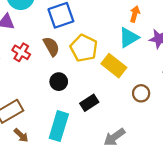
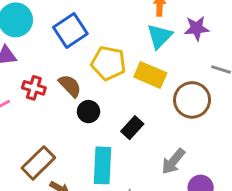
brown semicircle: (51, 47) -> (70, 86), moved
brown circle: (141, 93) -> (192, 100), size x1.6

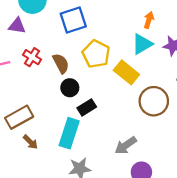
black rectangle: (132, 128) -> (87, 107), moved

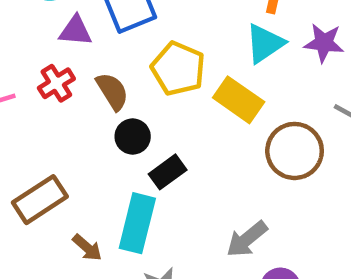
purple triangle: (17, 26) -> (75, 31), moved
red cross: (32, 57) -> (56, 83), turned 30
brown arrow: (30, 142) -> (87, 248), moved

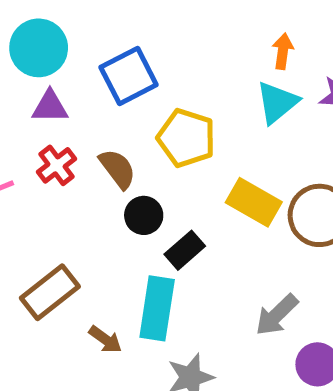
purple triangle: (75, 31) -> (50, 107), moved
yellow rectangle: (239, 100) -> (254, 202), moved

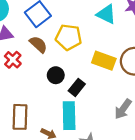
cyan triangle: (277, 103) -> (106, 14), turned -45
brown semicircle: (117, 169) -> (38, 44), moved
brown rectangle: (50, 292) -> (20, 117), turned -40

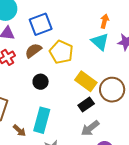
brown semicircle: (38, 44) -> (33, 51), turned -96
black rectangle: (77, 87) -> (86, 104), moved

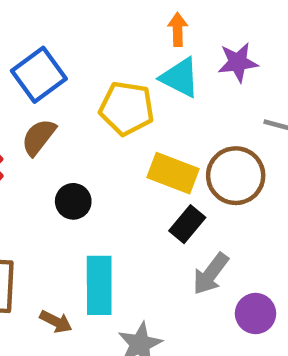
yellow pentagon: (61, 52) -> (127, 108), moved

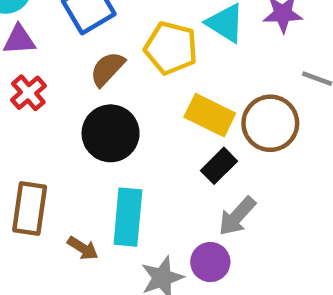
brown semicircle: (39, 137) -> (107, 69), moved
black circle: (73, 201) -> (111, 133), size x1.6
purple circle: (256, 314) -> (210, 262), moved

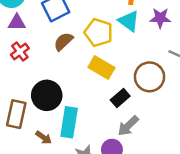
yellow rectangle: (210, 115) -> (101, 67), moved
black circle: (111, 133) -> (47, 95), moved

